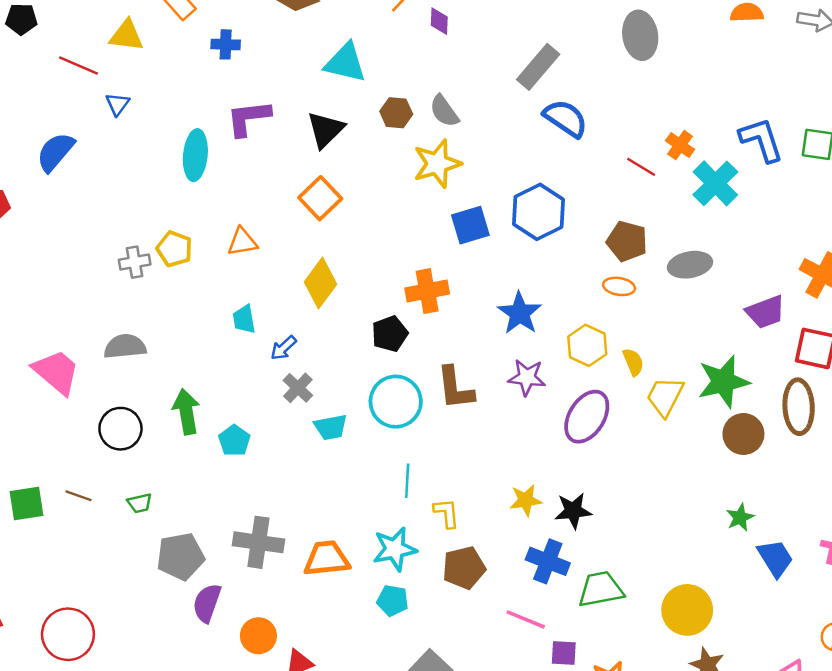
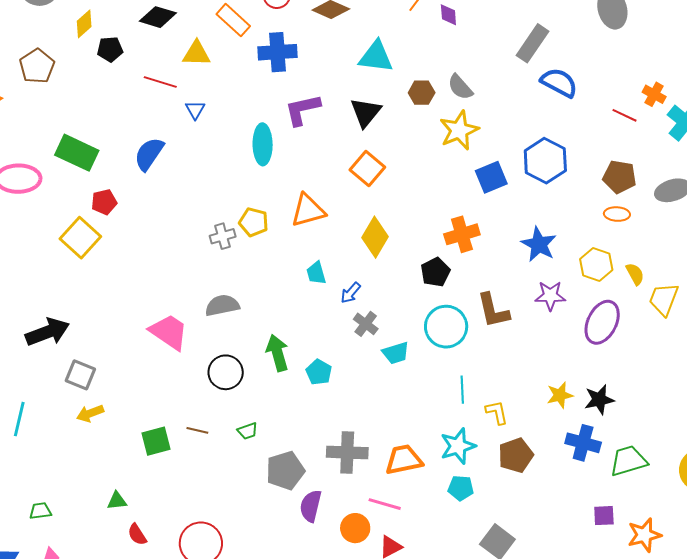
blue cross: (226, 44) -> (277, 52), size x1.6
orange triangle: (242, 242) -> (308, 210), size x1.4
pink line: (526, 619) -> (385, 504), moved

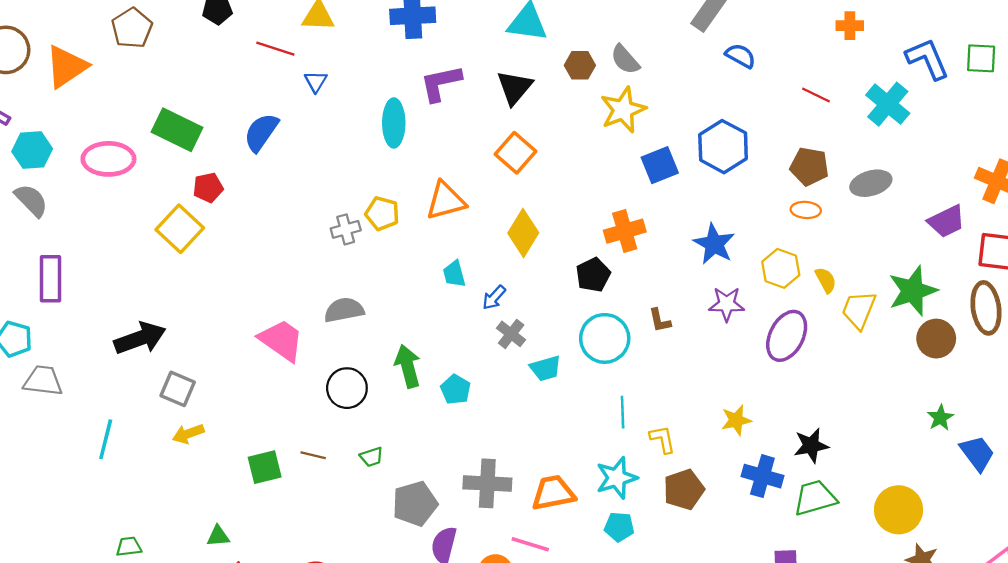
blue semicircle: (559, 83) -> (740, 56), size x0.7
orange cross: (654, 94) -> (850, 26), moved, turned -30
brown L-shape: (493, 310) -> (660, 320), size x0.6
black star: (599, 400) -> (811, 445), moved

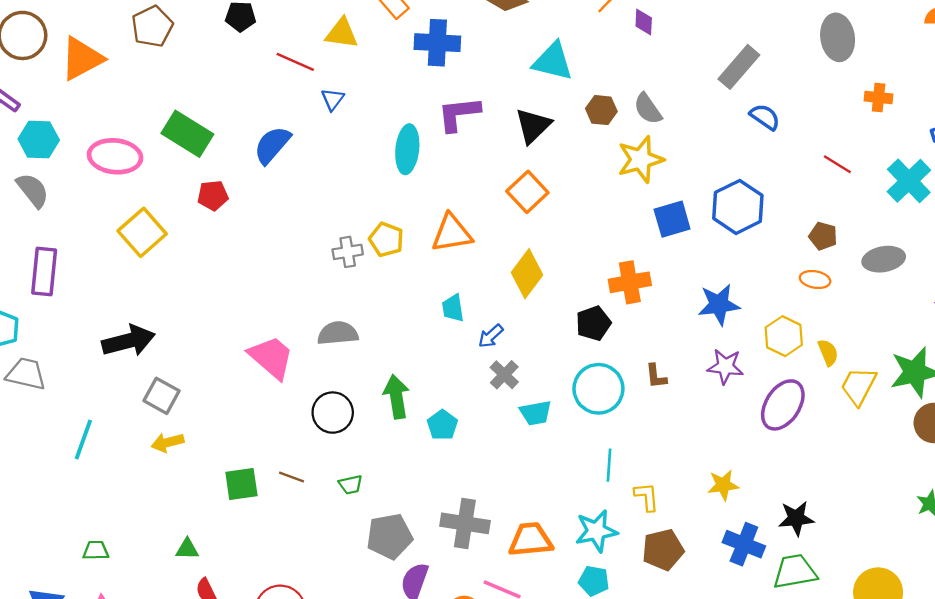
brown pentagon: (809, 167) -> (823, 236), size x0.7
yellow square: (180, 229) -> (142, 232), moved
blue star: (714, 244) -> (719, 304), turned 30

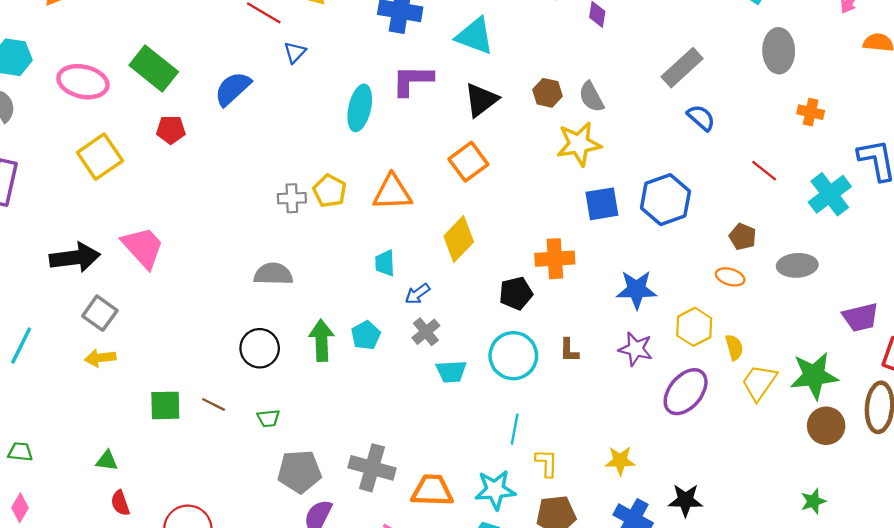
cyan triangle: (553, 61) -> (475, 36), moved
pink trapezoid: (271, 357) -> (143, 247), moved
cyan pentagon: (442, 425) -> (366, 335), moved

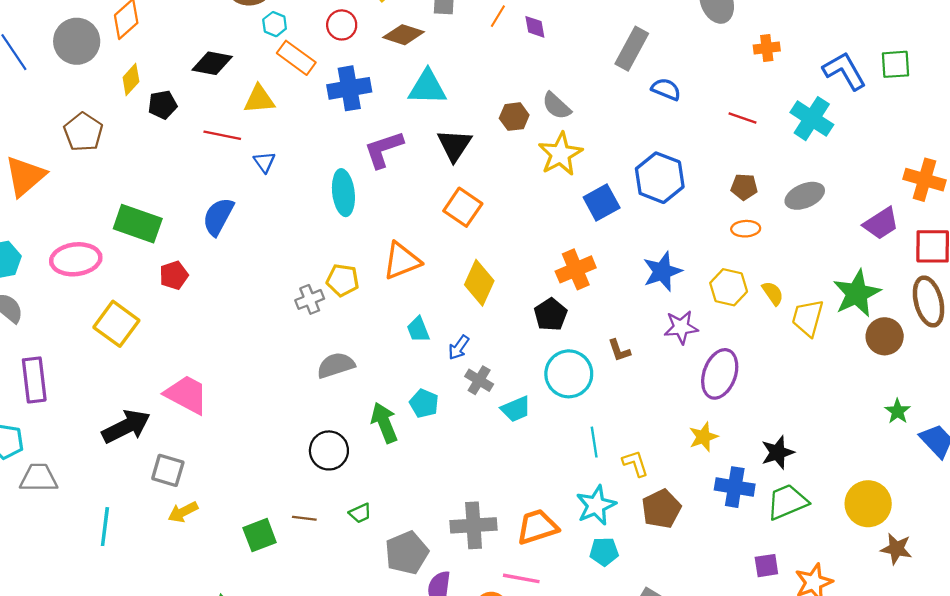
gray semicircle: (273, 274) -> (336, 365), moved
purple ellipse: (686, 392) -> (720, 374), moved

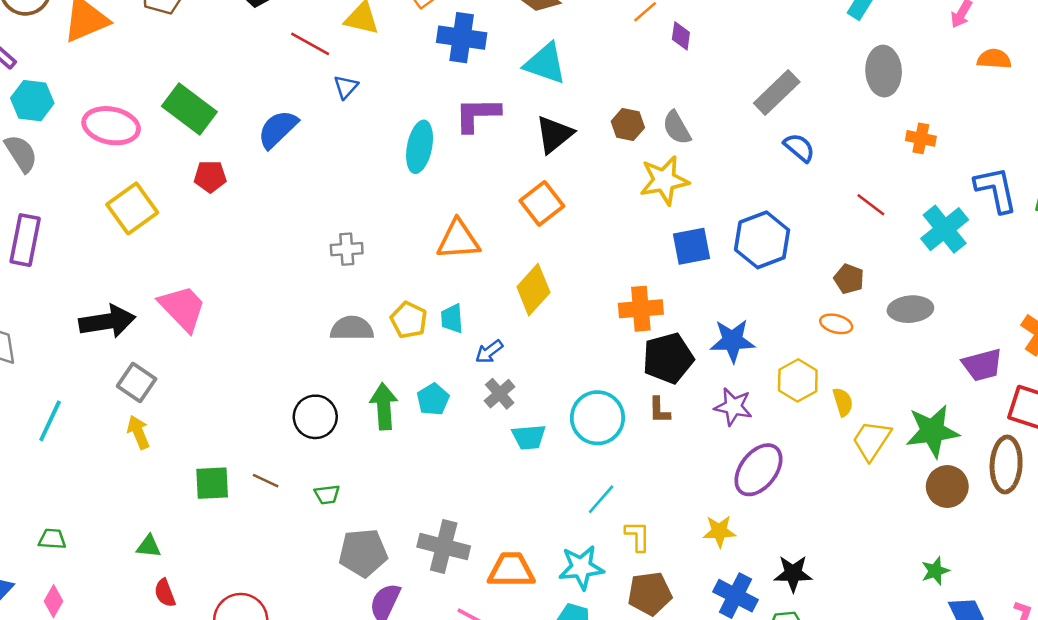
yellow pentagon: (343, 280) -> (409, 320), moved
black pentagon: (551, 315) -> (668, 358), moved, size x1.4
cyan line: (594, 442) -> (601, 499), turned 32
yellow arrow: (183, 512) -> (138, 432), turned 76

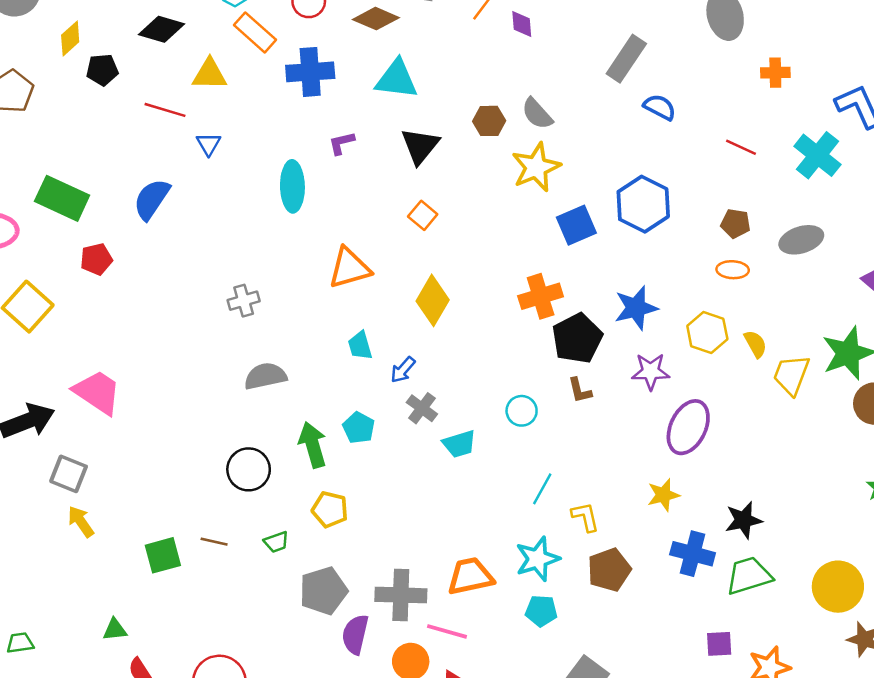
purple L-shape: (477, 115) -> (341, 143), size x0.6
orange square: (542, 203) -> (423, 215), size x0.7
yellow pentagon: (409, 320) -> (330, 509), moved
cyan circle: (597, 418) -> (522, 411), size x0.6
gray cross: (444, 547) -> (401, 595), moved

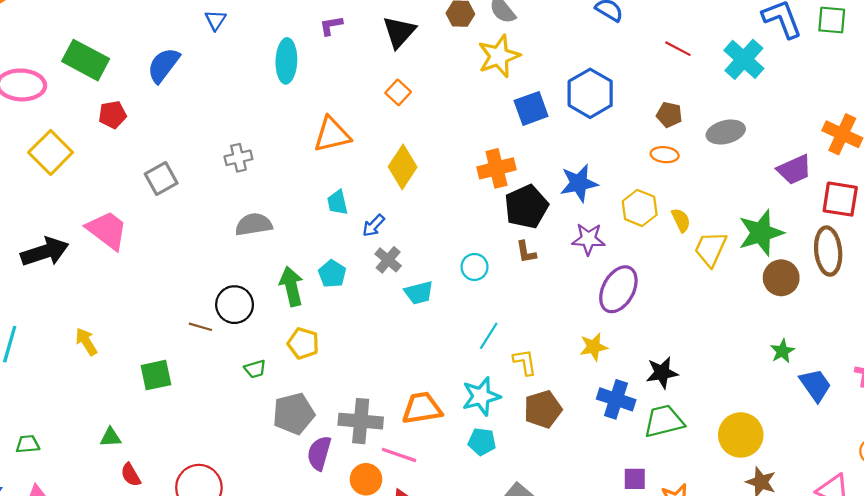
gray square: (69, 474) -> (161, 179), moved, turned 36
brown line: (214, 542) -> (200, 327), moved

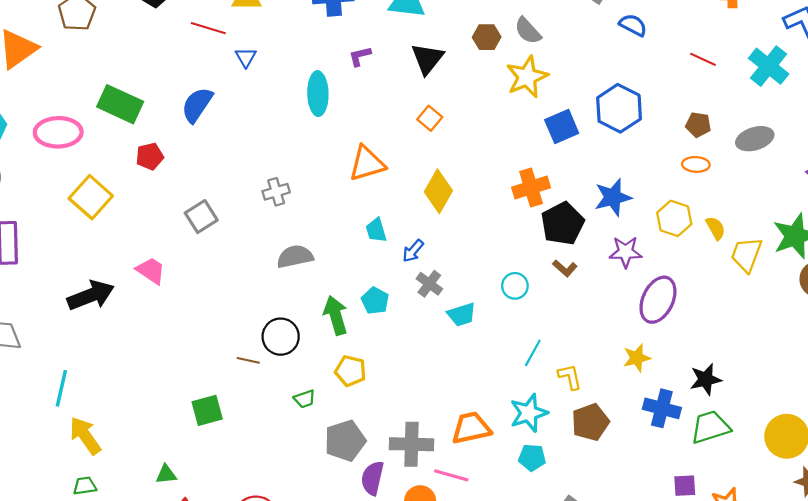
pink trapezoid: (107, 230) -> (151, 271), size x0.7
brown L-shape: (526, 252) -> (565, 268), turned -35
yellow arrow: (86, 342) -> (85, 436), moved, size x1.4

